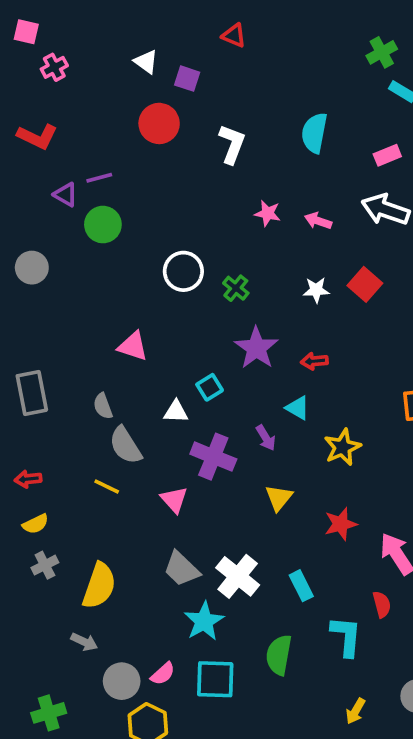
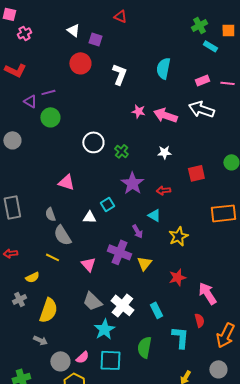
pink arrow: (318, 221) -> (165, 115), size x1.6
red square: (365, 284) -> (196, 173), moved, turned 36
purple cross: (213, 457) -> (119, 252), moved
yellow semicircle: (36, 524) -> (32, 277), moved

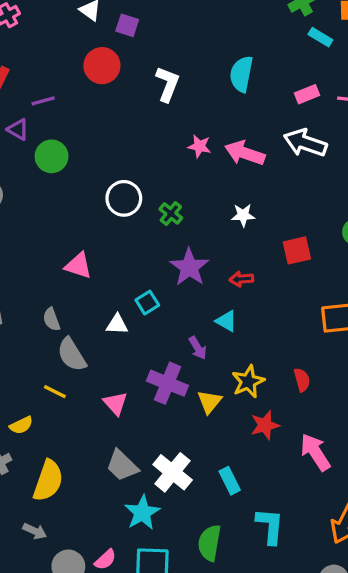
purple line: (48, 92) -> (43, 101), moved
yellow star: (178, 236) -> (248, 382), moved
red semicircle: (199, 320) -> (302, 380), moved

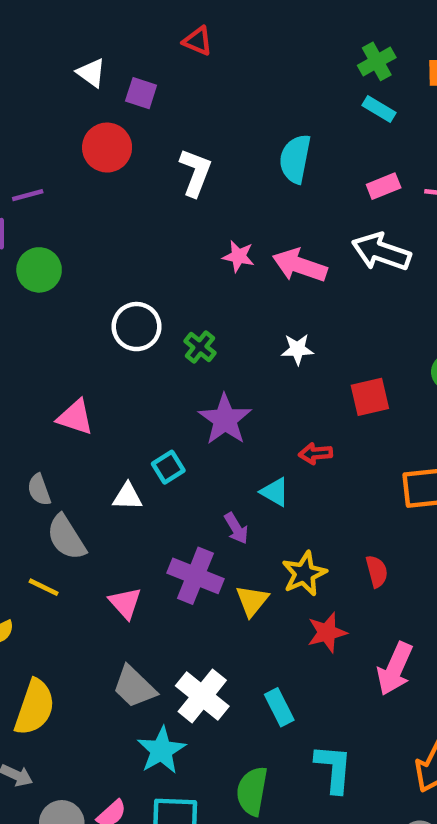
cyan rectangle: (320, 37) -> (379, 109), moved
red arrow: (241, 279) -> (316, 453), moved
pink arrow: (315, 452) -> (395, 669), turned -123

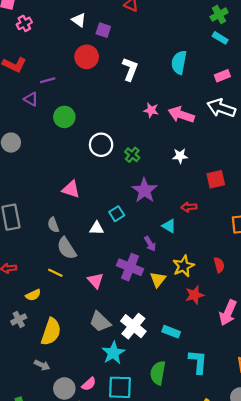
green circle: (39, 270) -> (64, 117), moved
cyan rectangle: (279, 707) -> (171, 332), turned -42

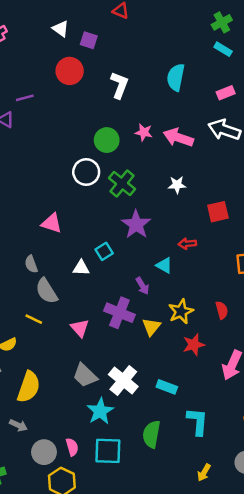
green circle: (64, 117) -> (107, 140), moved
green cross: (132, 155) -> (122, 184), size x1.5
pink semicircle: (89, 384) -> (72, 447), turned -64

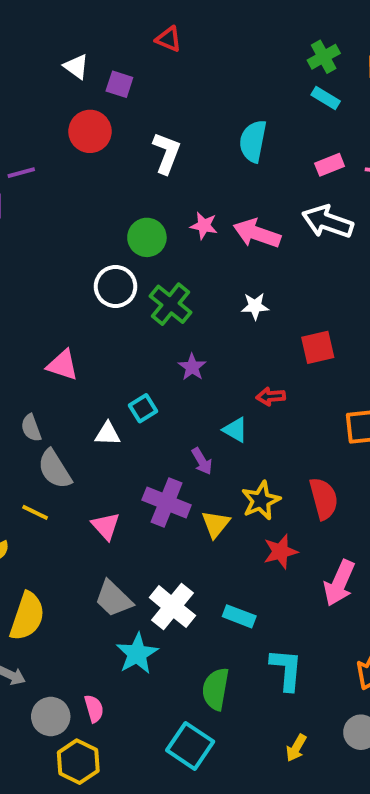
purple star: (136, 224) -> (192, 367), size x0.6
red semicircle: (222, 310) -> (324, 499), size x1.5
cyan square: (108, 451) -> (190, 746), moved, turned 32

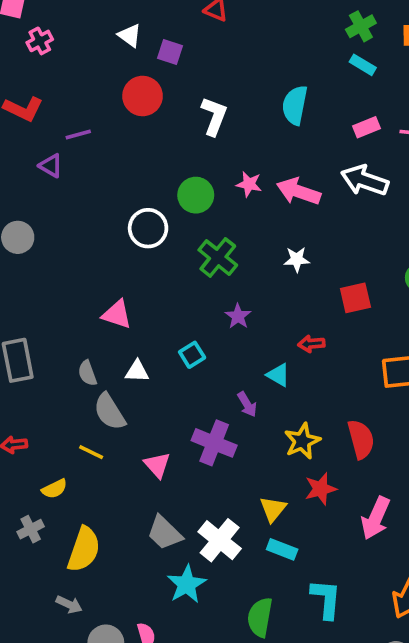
white circle: (116, 286) -> (148, 228), moved
white triangle: (108, 434) -> (137, 371), moved
yellow triangle: (216, 524) -> (273, 509), moved

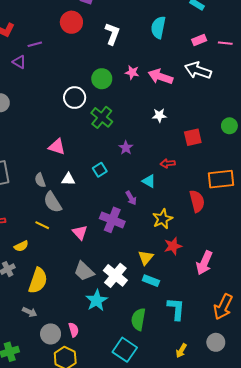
green cross: (218, 258) -> (102, 117), moved
red semicircle: (361, 439) -> (197, 201), moved

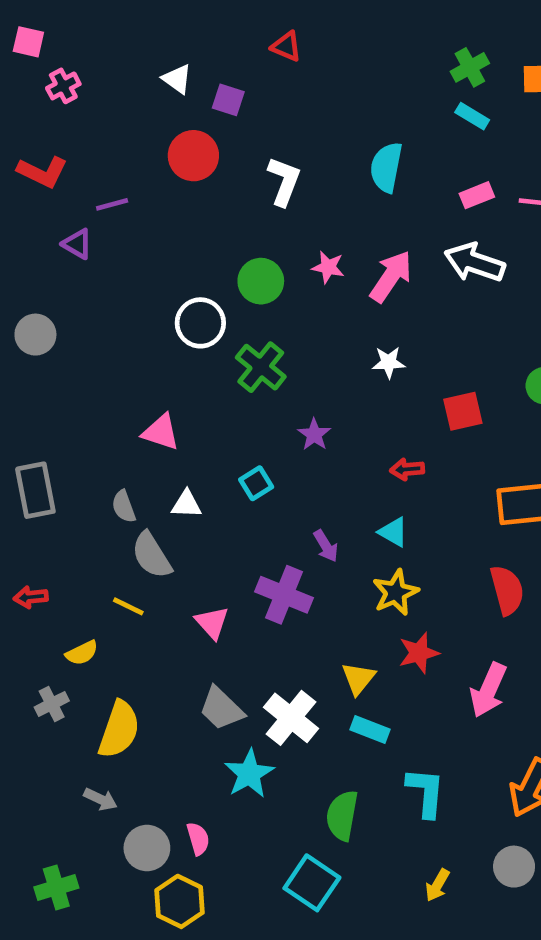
pink arrow: (160, 77) -> (391, 276), turned 105
cyan triangle: (149, 181) -> (393, 532), moved
red semicircle: (197, 201) -> (507, 590), moved

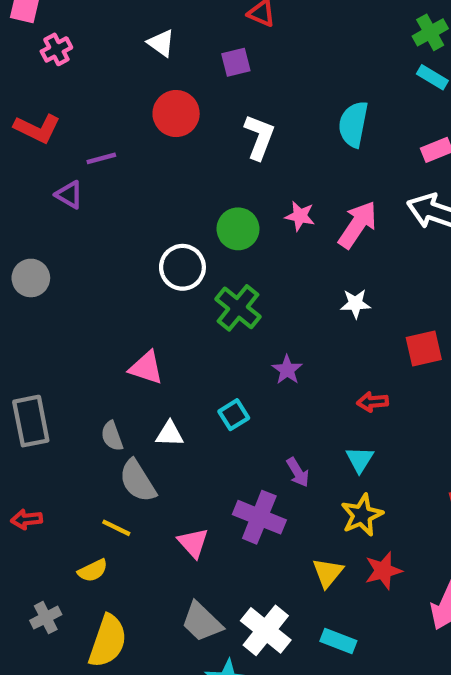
purple square: (228, 100) -> (236, 62), moved, turned -32
cyan triangle: (393, 532) -> (360, 460), turned 32
yellow semicircle: (82, 653) -> (93, 571), moved
yellow triangle: (358, 678) -> (328, 573), moved

